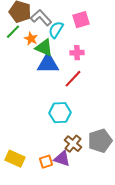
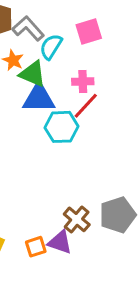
red line: (73, 79) -> (86, 106), moved
cyan hexagon: (60, 113) -> (61, 127), moved

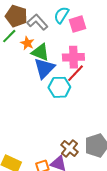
cyan semicircle: (51, 47) -> (61, 15), moved
pink cross: (83, 81) -> (73, 57), size x1.5
blue triangle: (39, 98) -> (44, 68), turned -45

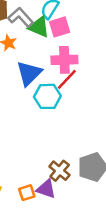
pink square: (77, 24) -> (60, 27), moved
green triangle: (40, 52) -> (39, 27), moved

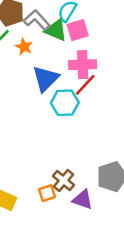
brown cross: (60, 171) -> (64, 180), moved
purple triangle: (46, 189) -> (83, 200), moved
orange square: (27, 193) -> (47, 193), moved

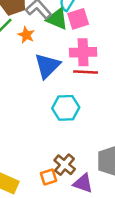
red line: (85, 85) -> (86, 72), turned 50
cyan hexagon: (65, 103) -> (66, 108), moved

